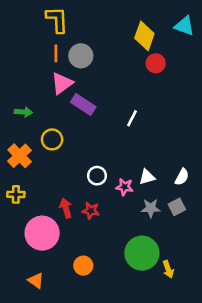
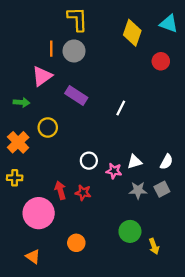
yellow L-shape: (57, 20) -> (77, 19), moved
red circle: (156, 63) -> (161, 61), moved
pink triangle: (62, 83) -> (42, 76), moved
green circle: (142, 253) -> (130, 231), size x0.7

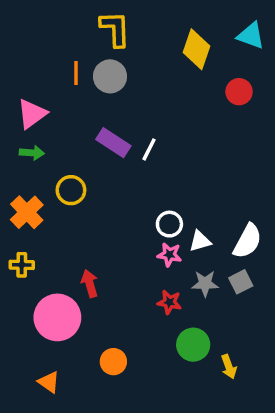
pink triangle: (42, 76) -> (32, 114), moved
white line: (121, 108) -> (149, 149), moved
white circle: (89, 161) -> (169, 224), moved
white semicircle: (166, 162) -> (248, 241), size x1.5
red star: (83, 193) -> (169, 302), moved

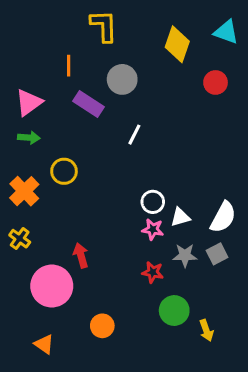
gray circle: (110, 76) -> (122, 79), moved
purple rectangle: (113, 143) -> (88, 104), moved
yellow cross: (22, 265) -> (20, 239), turned 35

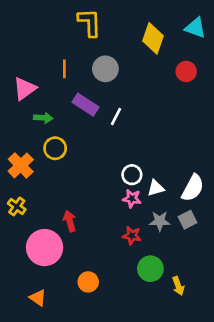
orange line: (69, 66) -> (64, 69), moved
purple rectangle: (88, 104) -> (86, 105), moved
green arrow: (29, 138) -> (43, 118), moved

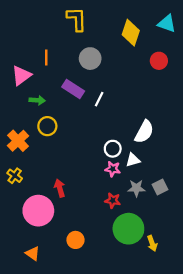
orange line: (64, 69) -> (46, 57), moved
white semicircle: (193, 188) -> (144, 132), moved
green circle: (150, 269) -> (128, 229), size x1.4

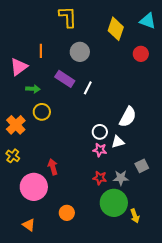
gray star: (136, 188) -> (121, 178), moved

